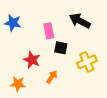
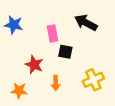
yellow cross: (87, 62) -> (93, 80), moved
orange arrow: (52, 77) -> (56, 83), turned 144

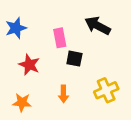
blue star: (14, 25) -> (16, 28), turned -30
red star: (34, 65) -> (29, 65), moved

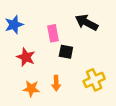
orange star: (22, 102) -> (31, 89), moved

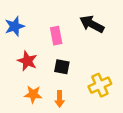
black square: (66, 52) -> (62, 67), moved
orange arrow: (56, 83) -> (60, 99), moved

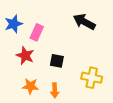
pink rectangle: (56, 36) -> (37, 32), moved, turned 35
yellow cross: (100, 85) -> (92, 78), turned 36

